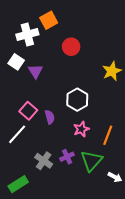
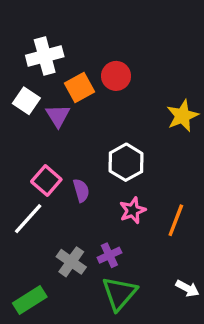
orange square: (49, 20) -> (80, 88), moved
green triangle: (91, 161) -> (119, 293), moved

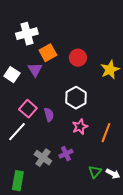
red circle: (116, 76) -> (78, 58), moved
white square: (26, 101) -> (12, 75), moved
green triangle: (119, 293) -> (95, 172), moved, size x0.6
green rectangle: (30, 300) -> (18, 181), turned -48

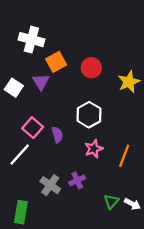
white cross: (27, 34) -> (31, 40), turned 30

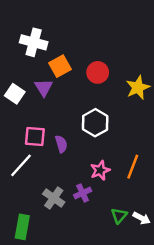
pink square: (33, 128) -> (35, 136), turned -36
pink star: (94, 149) -> (100, 170), moved

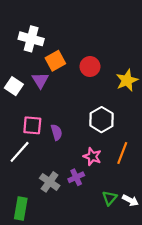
white hexagon: (95, 123) -> (102, 120), moved
pink star: (100, 170) -> (92, 156), turned -30

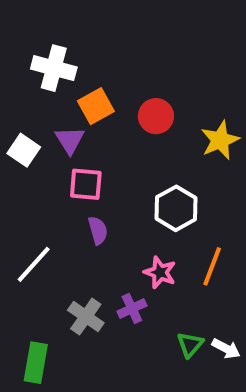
pink square: (32, 125) -> (86, 184), moved

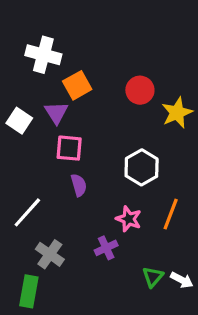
red circle: (156, 116) -> (140, 90), moved
gray cross: (86, 317) -> (50, 254), moved

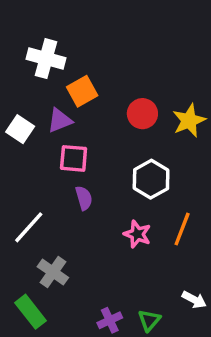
red circle: (140, 90) -> (142, 114), moved
purple triangle: (56, 113) -> (60, 121), turned 40
purple cross: (106, 248) -> (110, 320), moved
green triangle: (153, 277) -> (149, 320), moved
green rectangle: (29, 291) -> (31, 312), turned -48

